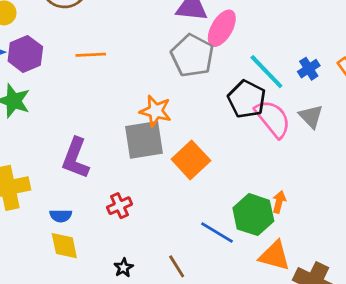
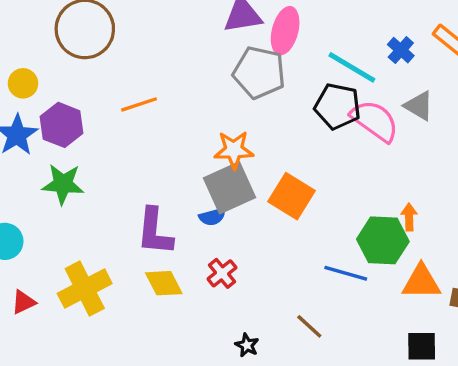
blue semicircle: (61, 216) -> (212, 217), moved
yellow diamond: (64, 246) -> (164, 283), moved

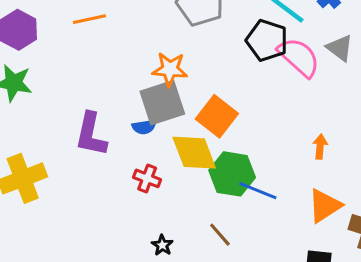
green hexagon: (383, 240) -> (232, 174), moved
red cross: (222, 273) -> (147, 178), turned -36
orange triangle: (421, 282) -> (325, 206), turned -39
yellow diamond: (164, 283) -> (194, 153), moved, size x1.4

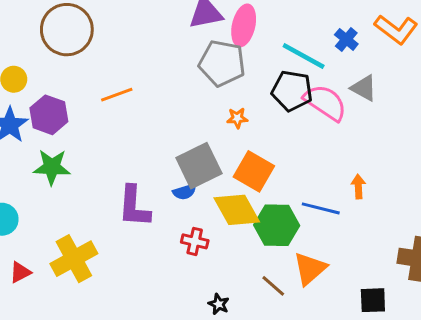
orange star: (170, 69) -> (237, 118), moved, size x0.6
blue line: (258, 191) -> (321, 208), moved
orange triangle: (325, 206) -> (310, 269), moved

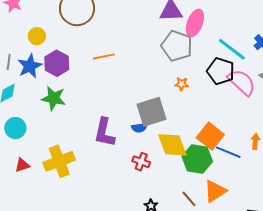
orange square: (254, 171) -> (210, 136), moved

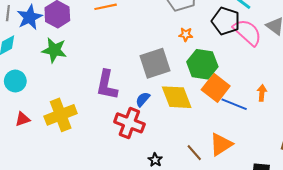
blue semicircle: (139, 128) -> (143, 99), moved, turned 140
green hexagon: (197, 159) -> (202, 64), moved
red cross: (141, 162) -> (129, 123), moved, size x1.6

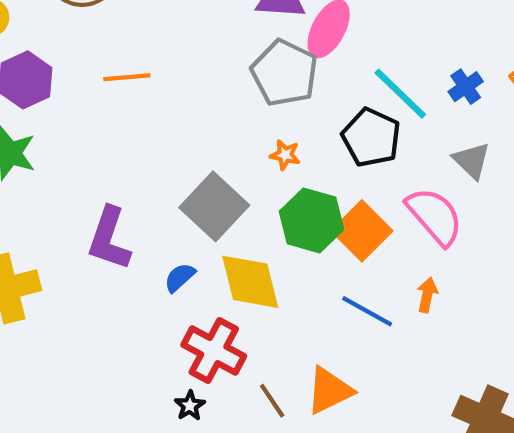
pink semicircle: (247, 32) -> (435, 216), moved
gray square: (155, 63) -> (214, 206), turned -36
orange square: (216, 88) -> (362, 231), moved
red cross: (129, 123) -> (214, 350), moved

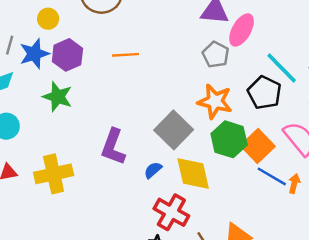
gray pentagon: (284, 73) -> (216, 55), size x0.7
orange star: (285, 155) -> (215, 101), size x2.0
blue line: (367, 311) -> (272, 176), moved

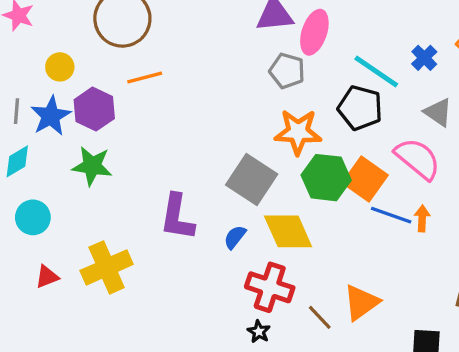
orange line: (125, 55) -> (145, 78), moved

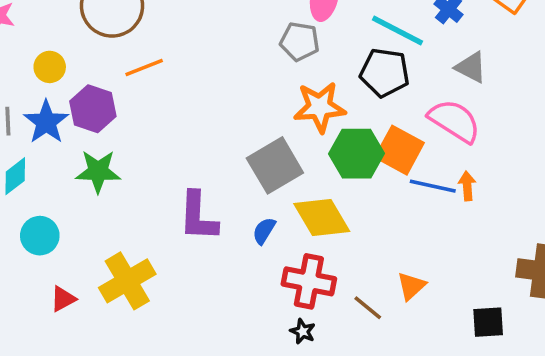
gray square: (252, 179) -> (275, 165), turned 33
orange triangle: (361, 302) -> (411, 286), size x0.7

